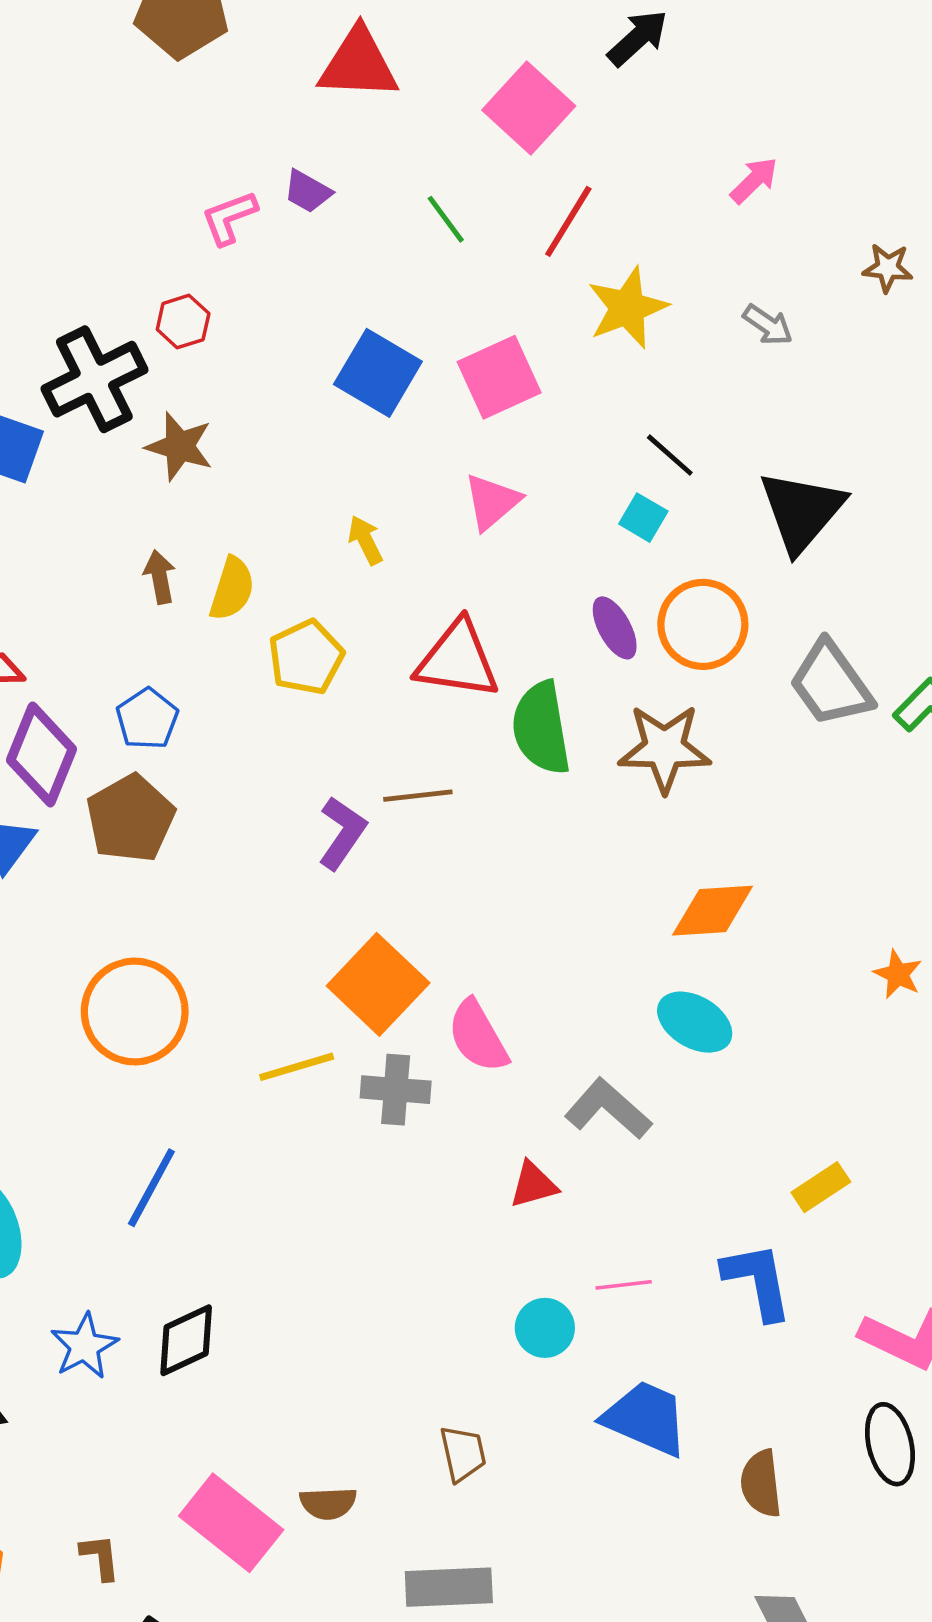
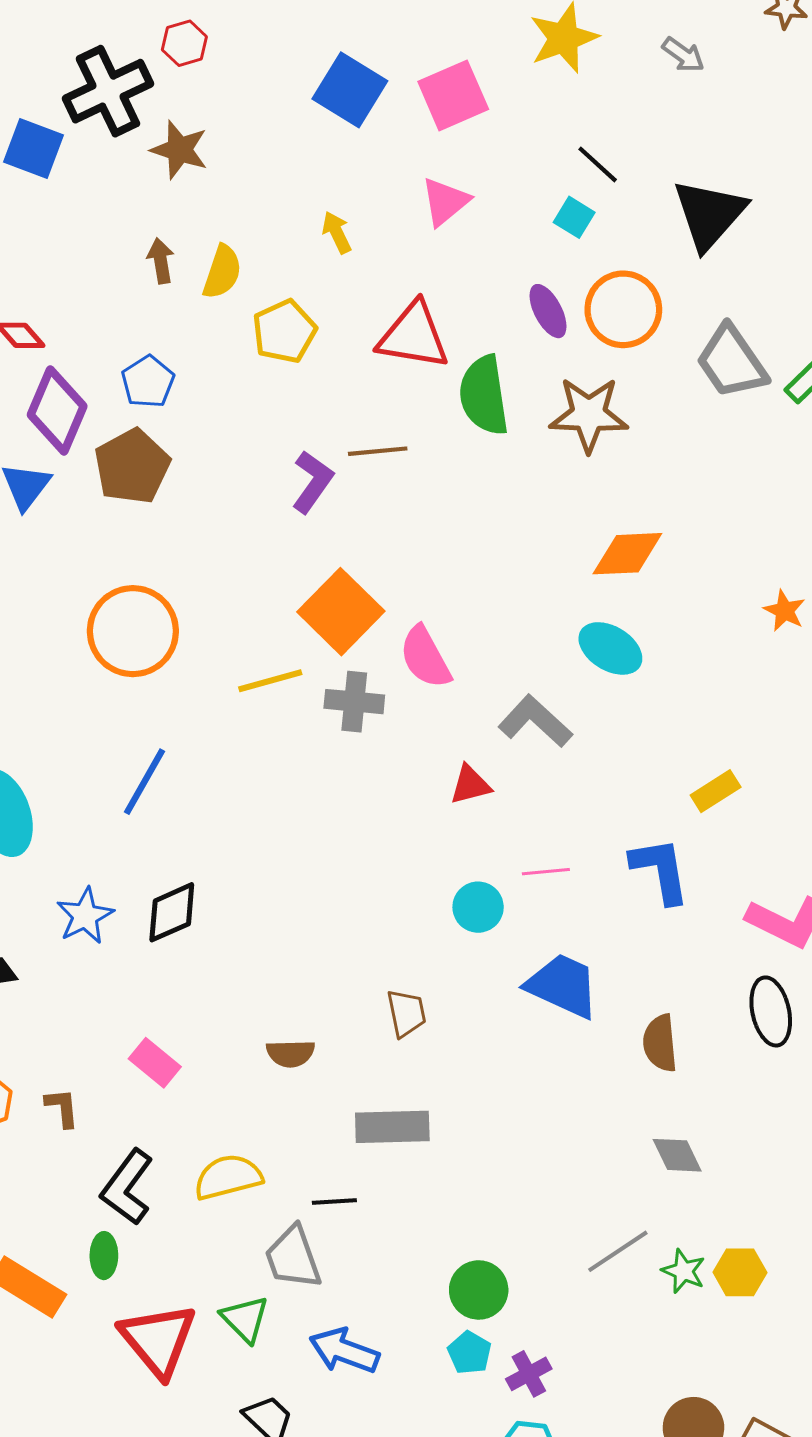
pink rectangle: (231, 1523) -> (155, 1063), moved, size x0.6
brown L-shape: (100, 1557) -> (62, 1108), moved

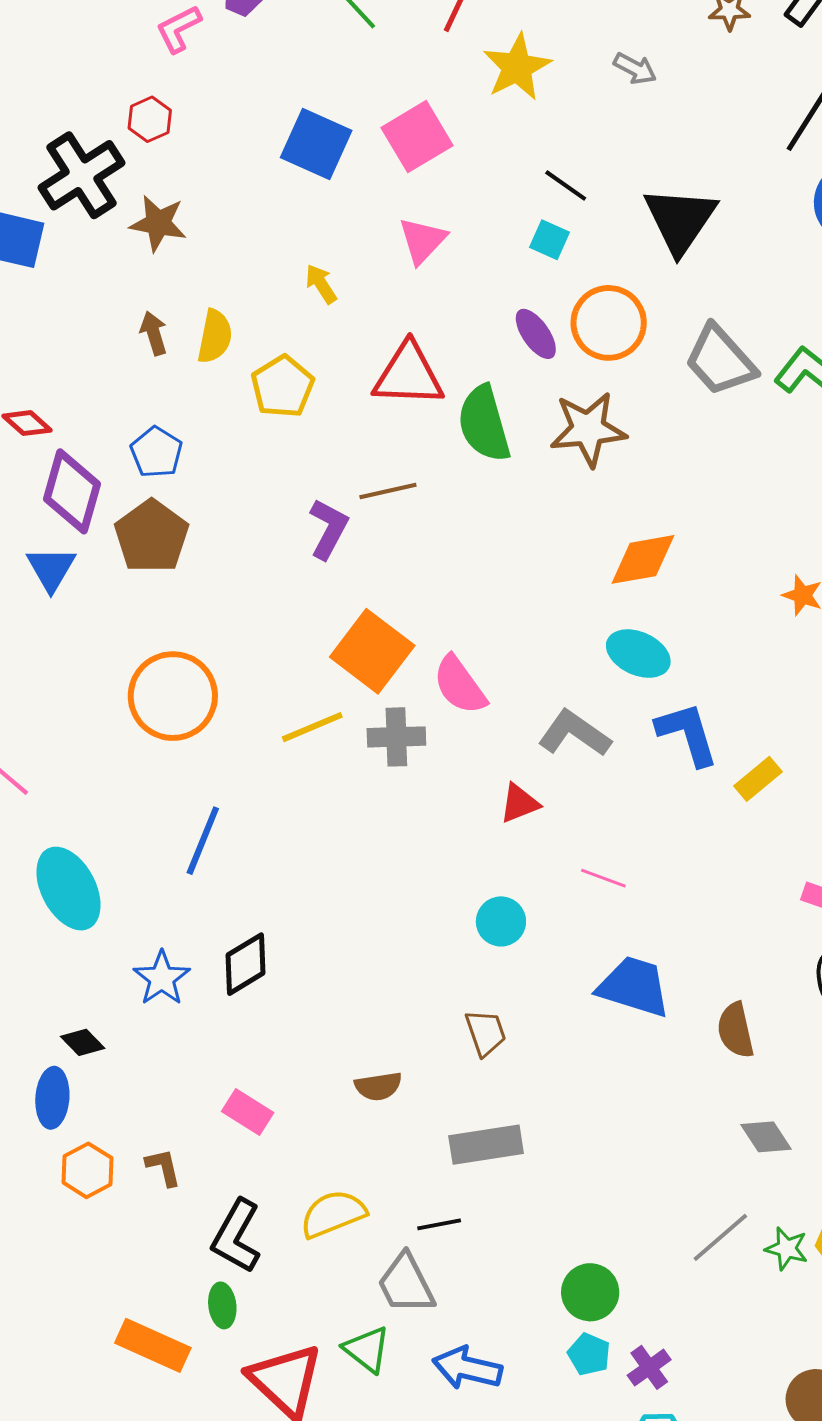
blue L-shape: (660, 870) -> (687, 734), moved
pink line: (546, 872) -> (603, 878), turned 33
cyan circle: (478, 907) -> (501, 921), moved

